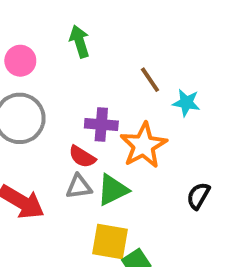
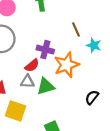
red semicircle: (82, 157) -> (32, 65), turned -80
yellow square: (110, 242) -> (15, 111), moved

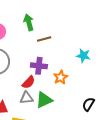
brown line: (76, 29) -> (44, 39), moved, turned -72
orange star: (67, 65) -> (61, 77), size x0.6

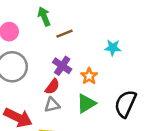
purple cross: (39, 66) -> (62, 66), turned 35
green triangle: (44, 100) -> (86, 103), moved
black semicircle: (88, 104) -> (125, 104), size x1.6

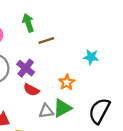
purple cross: (62, 66) -> (26, 68), moved
red semicircle: (52, 87) -> (31, 90), turned 77
gray triangle: (52, 105) -> (46, 111), moved

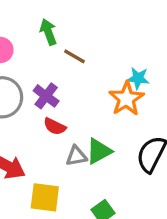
brown line: (46, 41) -> (74, 56), turned 49
orange star: (67, 82) -> (126, 99), moved, size x1.5

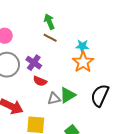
green arrow: (48, 32) -> (49, 22), moved
cyan star: (138, 78) -> (82, 46), moved

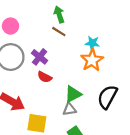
gray triangle: (54, 99) -> (69, 109), moved

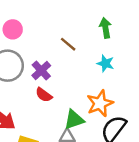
green arrow: (59, 14) -> (105, 28), moved
orange star: (92, 60) -> (100, 103), moved

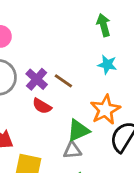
brown line: (68, 44) -> (63, 81), moved

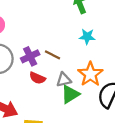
purple cross: (37, 79) -> (30, 56), turned 30
gray triangle: (72, 150) -> (64, 80), moved

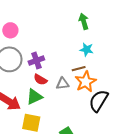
brown line: (53, 55) -> (79, 69), moved, turned -48
green triangle: (70, 94) -> (34, 97), moved

